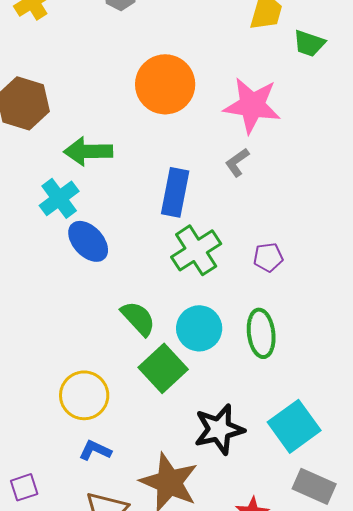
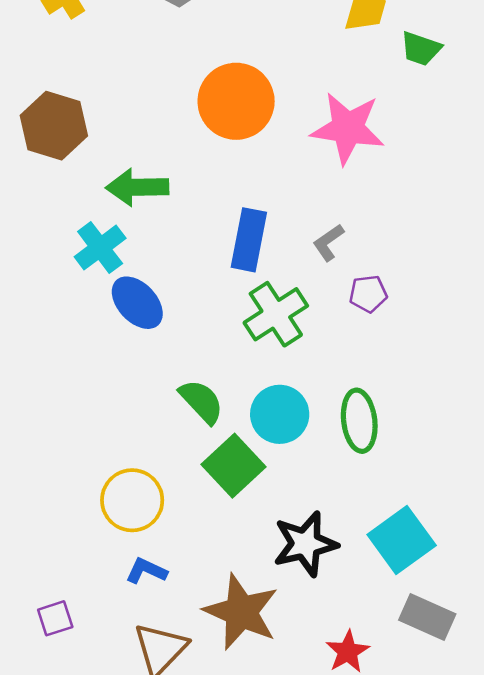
gray L-shape: (237, 162) -> (328, 242), moved
purple pentagon: (268, 257) -> (368, 294), moved

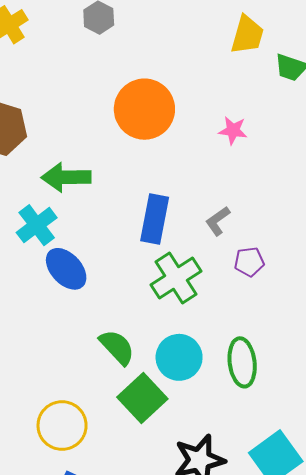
pink star: (348, 128) -> (233, 130), size x0.5

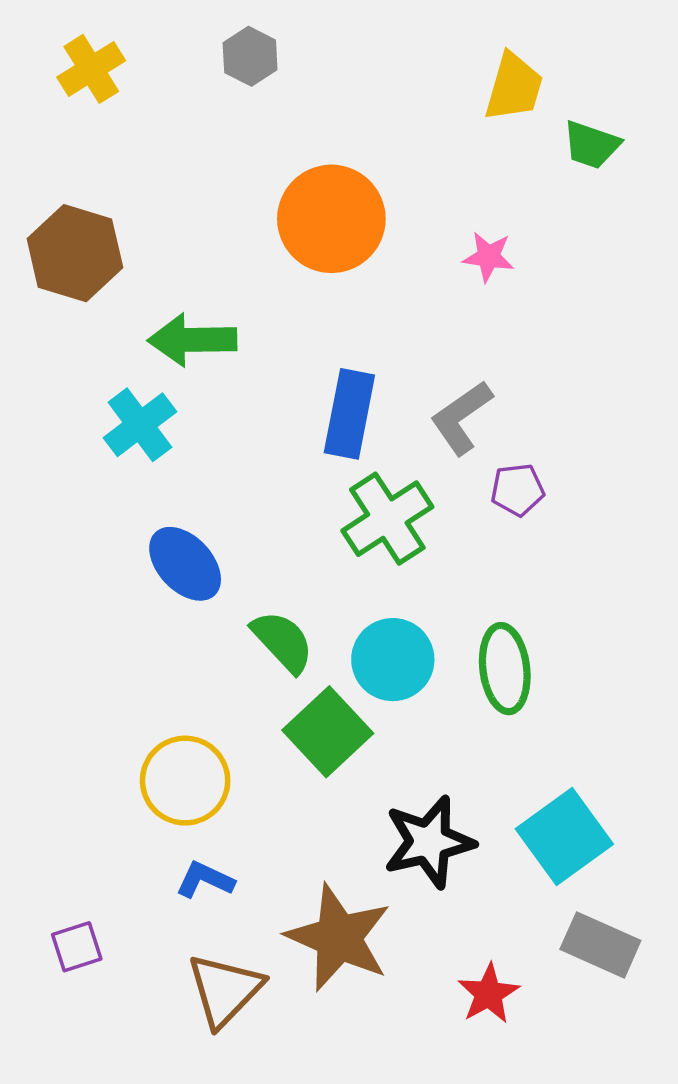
gray L-shape: (218, 221) -> (461, 418), size x1.4
blue ellipse: (66, 269) -> (185, 564), moved

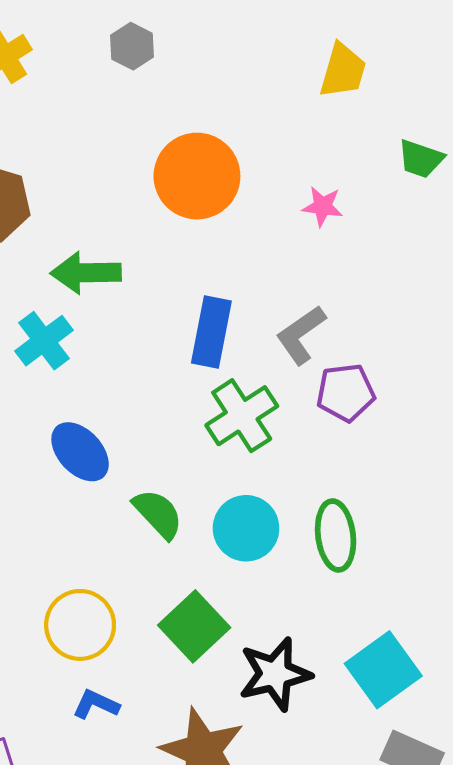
green trapezoid: (591, 145) -> (421, 159), moved
purple pentagon: (517, 490) -> (346, 393), size x1.4
green square: (328, 732) -> (194, 626), moved

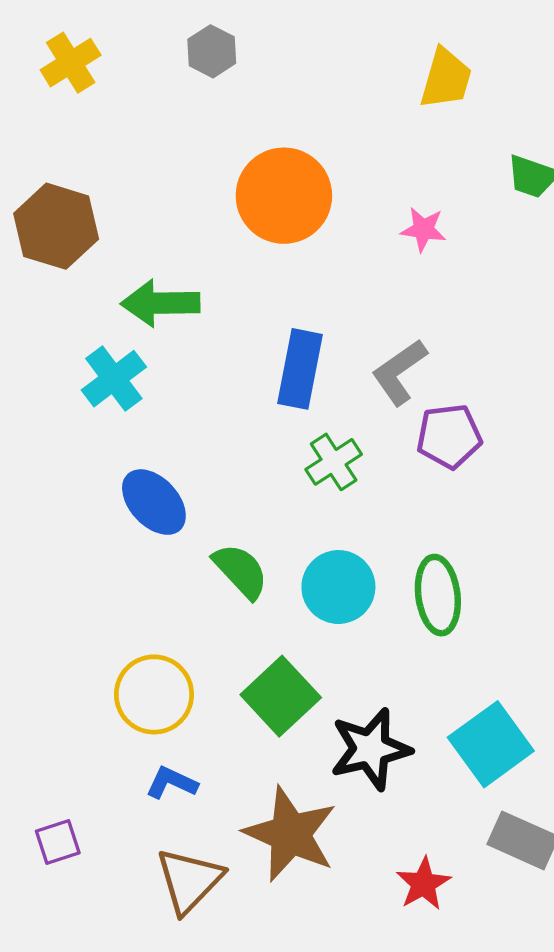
green cross: (242, 416) -> (334, 462), size x0.7

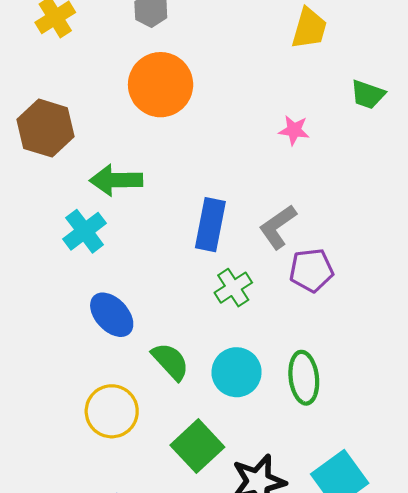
orange circle: (284, 196) -> (161, 85), moved
yellow circle: (154, 694) -> (112, 411), moved

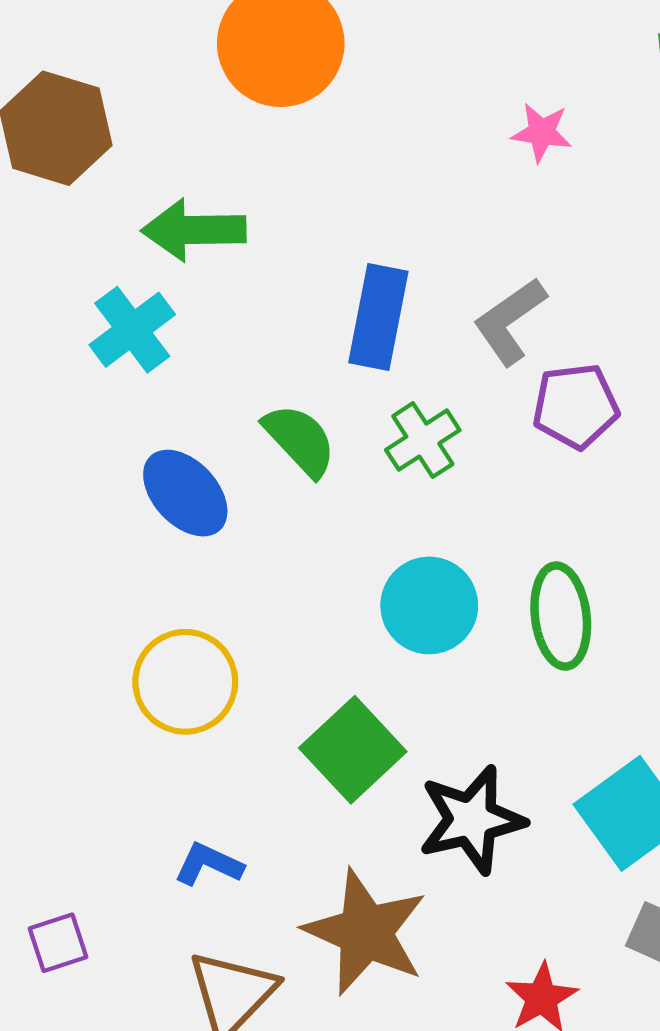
green semicircle: (170, 361) -> (300, 440), moved

